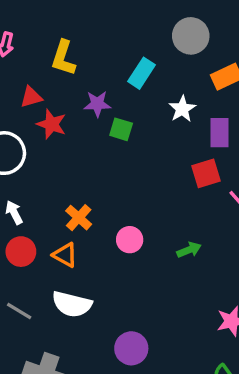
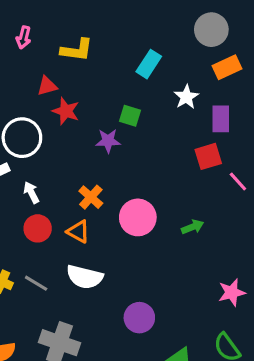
gray circle: (191, 36) -> (211, 30), moved
yellow L-shape: (63, 58) -> (77, 50), turned -100
purple star: (97, 104) -> (108, 141), moved
pink circle: (130, 240) -> (138, 217), size x1.5

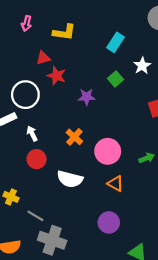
green square: (130, 116) -> (115, 79), moved, turned 32
orange triangle: (78, 232) -> (115, 184), moved
white semicircle: (85, 277) -> (70, 179), moved
gray line: (36, 283) -> (35, 216), moved

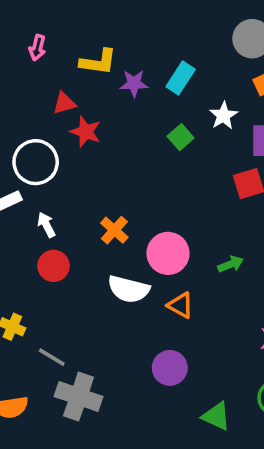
purple star: (87, 97) -> (134, 83), moved
white semicircle: (70, 179) -> (129, 289), moved

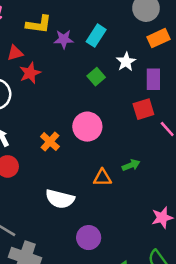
red star: (86, 132) -> (30, 73), turned 30
pink circle: (168, 253) -> (87, 127), moved
white semicircle: (129, 289) -> (60, 199), moved
orange triangle: (181, 305) -> (102, 178), moved, turned -30

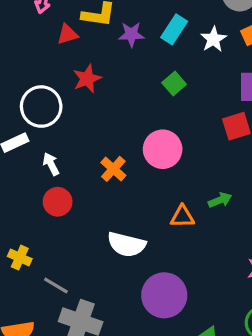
red triangle: (15, 53) -> (67, 34), moved
white star: (126, 62) -> (213, 39), moved
purple circle: (89, 238) -> (164, 295), size x1.4

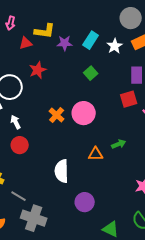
orange cross: (113, 169) -> (57, 115), moved
white semicircle: (126, 244) -> (62, 171), turned 75
purple circle: (164, 295) -> (85, 202), size x0.7

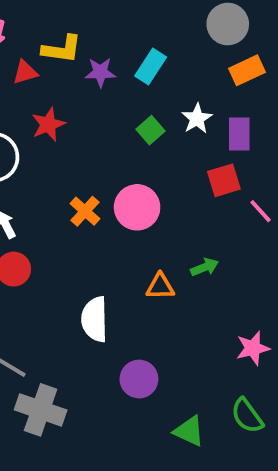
white star: (115, 46) -> (197, 119), moved

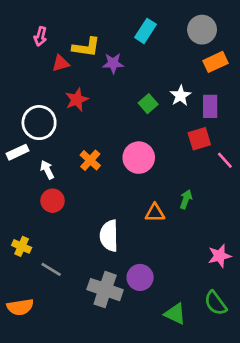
cyan rectangle: (151, 66) -> (145, 31), moved
orange cross: (85, 211) -> (90, 160), moved
green arrow: (205, 267) -> (186, 199), turned -48
gray cross: (41, 410) -> (105, 290), moved

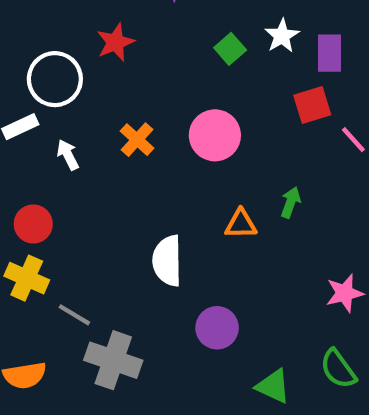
red circle: (53, 201) -> (33, 224), moved
yellow cross: (22, 246) -> (27, 278), size x1.4
gray cross: (105, 290) -> (113, 360), moved

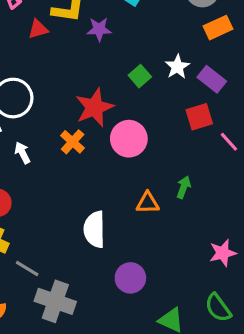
red star: (115, 42) -> (94, 107), moved, size x1.4
purple rectangle: (329, 53) -> (212, 79), turned -52

